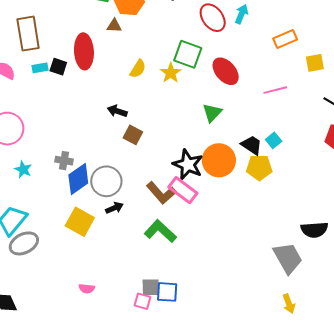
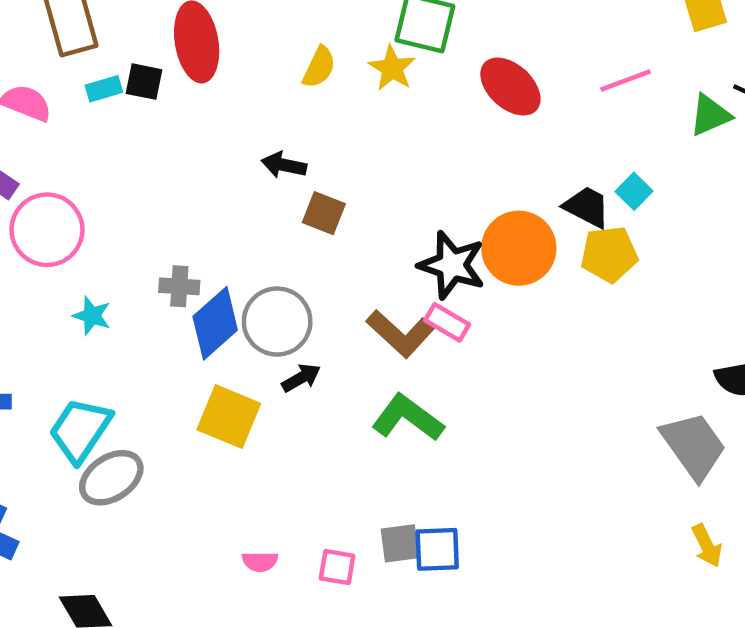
red ellipse: (226, 71) -> (510, 87), moved
green triangle: (212, 113) -> (710, 115), moved, turned 30
pink rectangle: (183, 190) -> (447, 322), size x0.7
pink square: (142, 301) -> (337, 567), moved

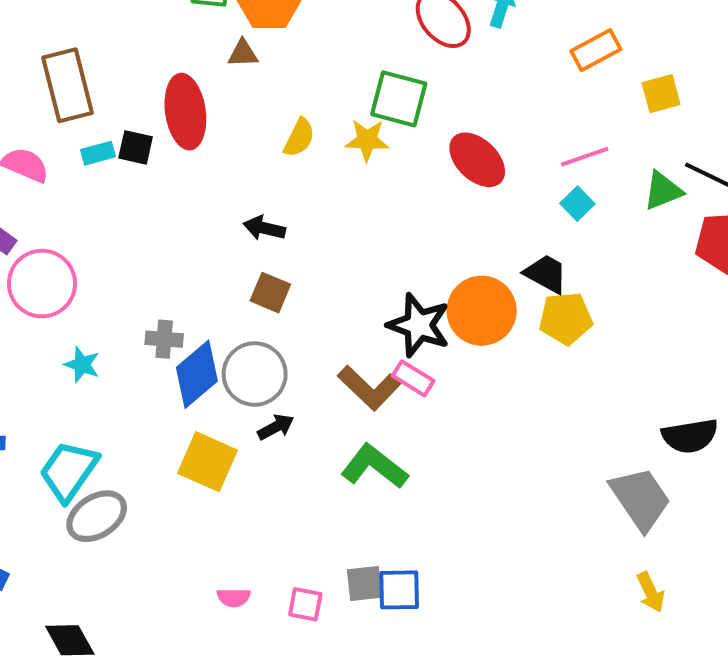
yellow star: (392, 68) -> (367, 140), turned -30
cyan square: (634, 191) -> (577, 204), moved
brown square: (324, 213) -> (270, 293), moved

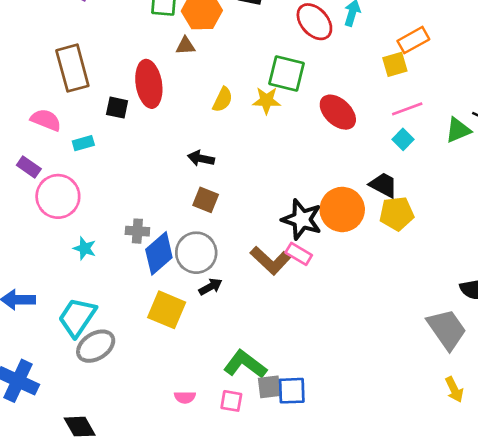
yellow square: (661, 94) -> (395, 64), moved
cyan rectangle: (98, 153) -> (83, 143), moved
green L-shape: (374, 467) -> (245, 364), moved

